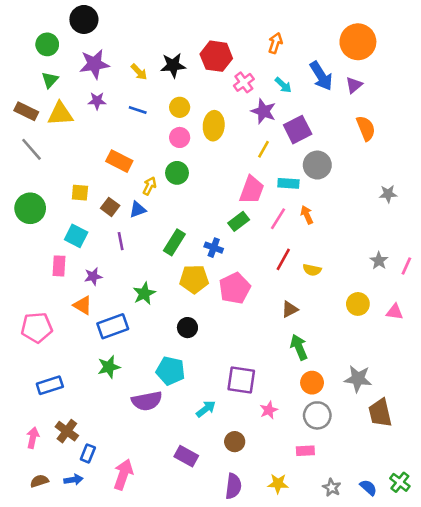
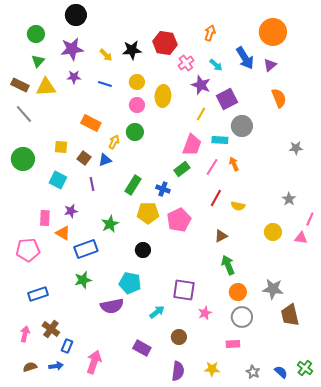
black circle: (84, 19) -> (76, 15), moved
pink rectangle: (59, 266) -> (45, 218), moved
pink line: (406, 266) -> (310, 219), moved

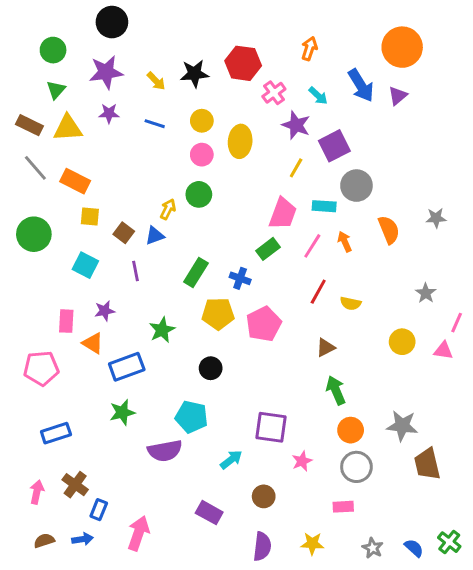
orange semicircle: (279, 98) -> (389, 230), moved
orange rectangle: (91, 123) -> (75, 181), moved

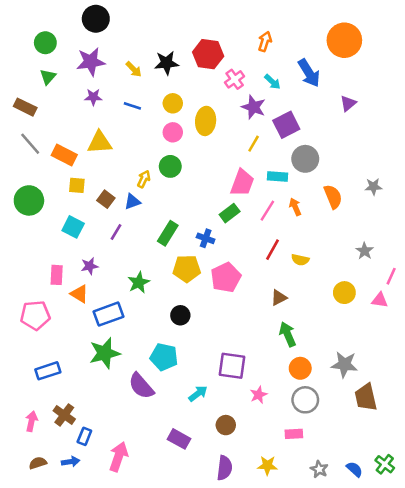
purple triangle: (398, 96) -> (348, 103), moved
yellow triangle: (68, 128) -> (100, 142), moved
purple line: (136, 271) -> (116, 232), turned 42
green star: (122, 412) -> (105, 353), size x1.4
purple semicircle: (165, 451) -> (141, 386), turned 60

